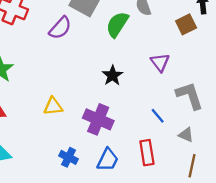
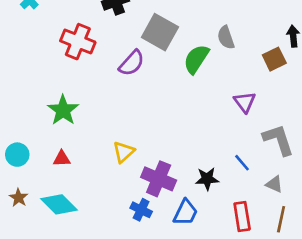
black star: (112, 75) -> (207, 179), moved, turned 30
yellow triangle: (53, 106) -> (124, 152), turned -36
purple cross: (98, 119) -> (159, 179), moved
red rectangle: (147, 153) -> (242, 217), moved

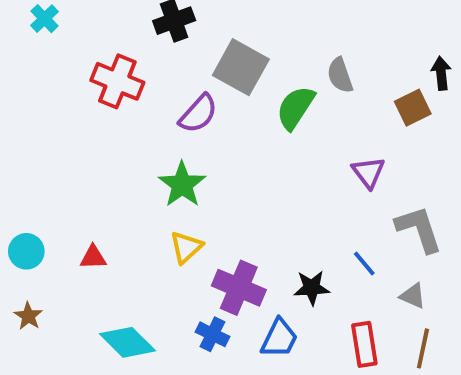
green star: (63, 110) -> (182, 185), moved
cyan diamond: (59, 204) -> (127, 342), moved

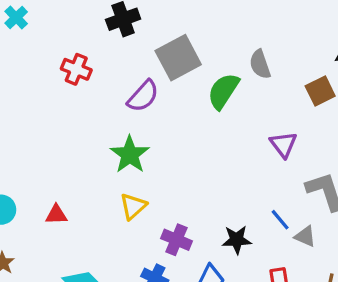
gray square: (241, 67) -> (178, 58), turned 33
red cross: (117, 81) -> (76, 69), size x0.7
purple cross: (239, 288) -> (177, 240), size x0.7
gray triangle: (413, 296) -> (305, 236), moved

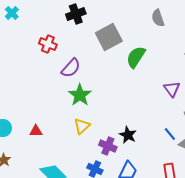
gray semicircle: (260, 64) -> (158, 18), moved
purple semicircle: (143, 96) -> (71, 68), moved
black star: (237, 240) -> (128, 135), moved, turned 30

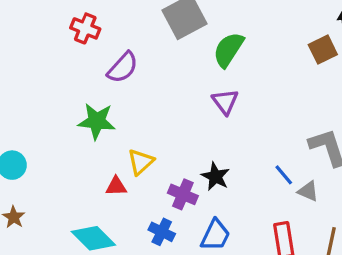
purple triangle: (172, 89) -> (225, 102), moved
green star: (80, 95) -> (97, 121), moved, turned -30
red triangle: (36, 131) -> (116, 186), moved

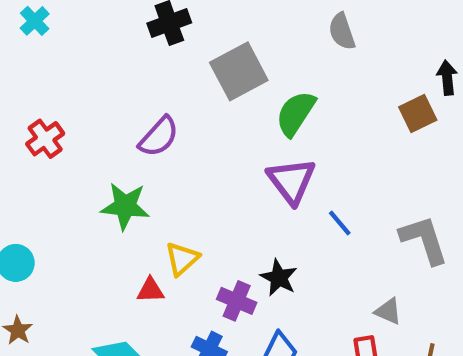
red cross: (85, 28) -> (45, 139), moved, turned 32
purple triangle: (225, 102) -> (291, 181), size x1.4
blue line: (284, 175) -> (340, 223), moved
gray triangle: (308, 191) -> (388, 311), moved

